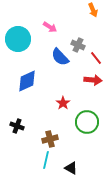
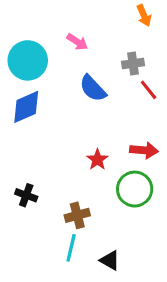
gray cross: (78, 45) -> (133, 64), moved, turned -32
red arrow: (93, 80) -> (144, 150), moved
blue diamond: (27, 81) -> (26, 107), moved

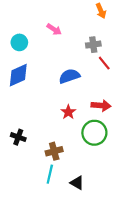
cyan circle: (28, 60) -> (19, 42), size x0.6
blue semicircle: (93, 88) -> (69, 76), moved, turned 114

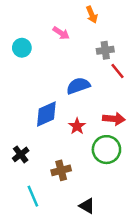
orange arrow: (101, 11) -> (92, 15), moved
blue diamond: (18, 75) -> (46, 114), moved
black cross: (18, 137) -> (21, 154), turned 32
cyan line: (50, 174) -> (33, 196), moved, turned -36

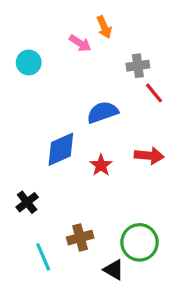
orange arrow: (92, 15) -> (104, 27), moved
green circle: (106, 150) -> (140, 242), moved
brown cross: (61, 170) -> (80, 238), moved

